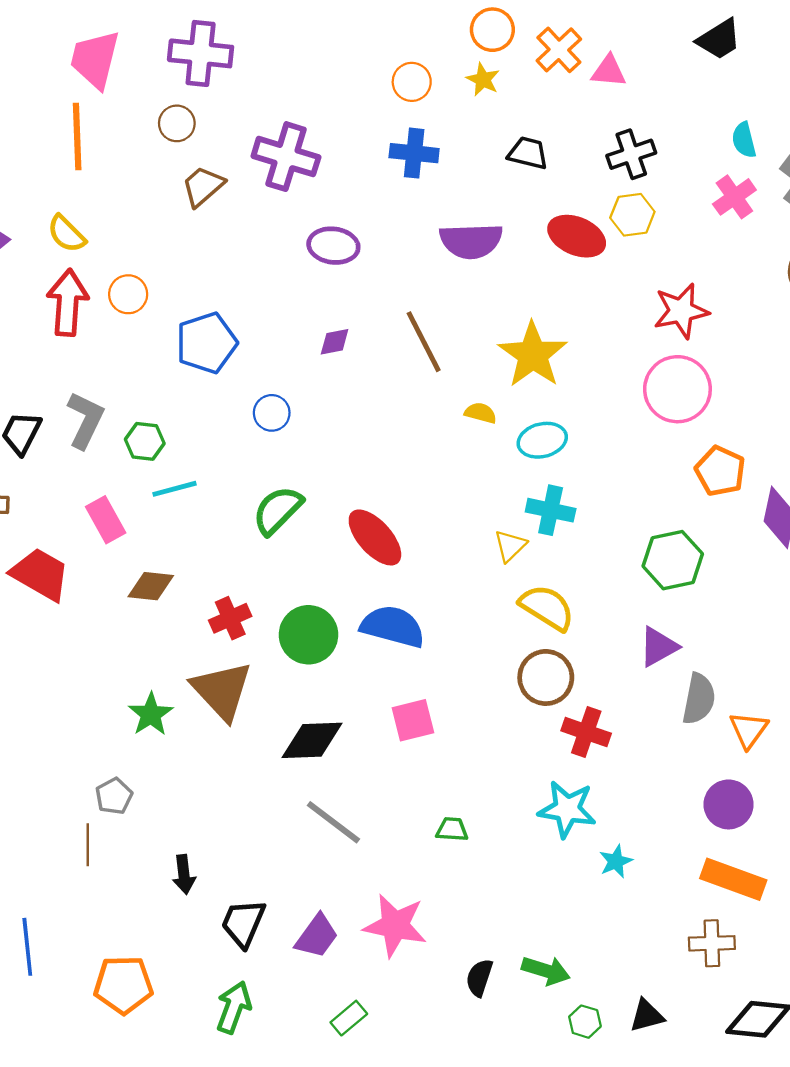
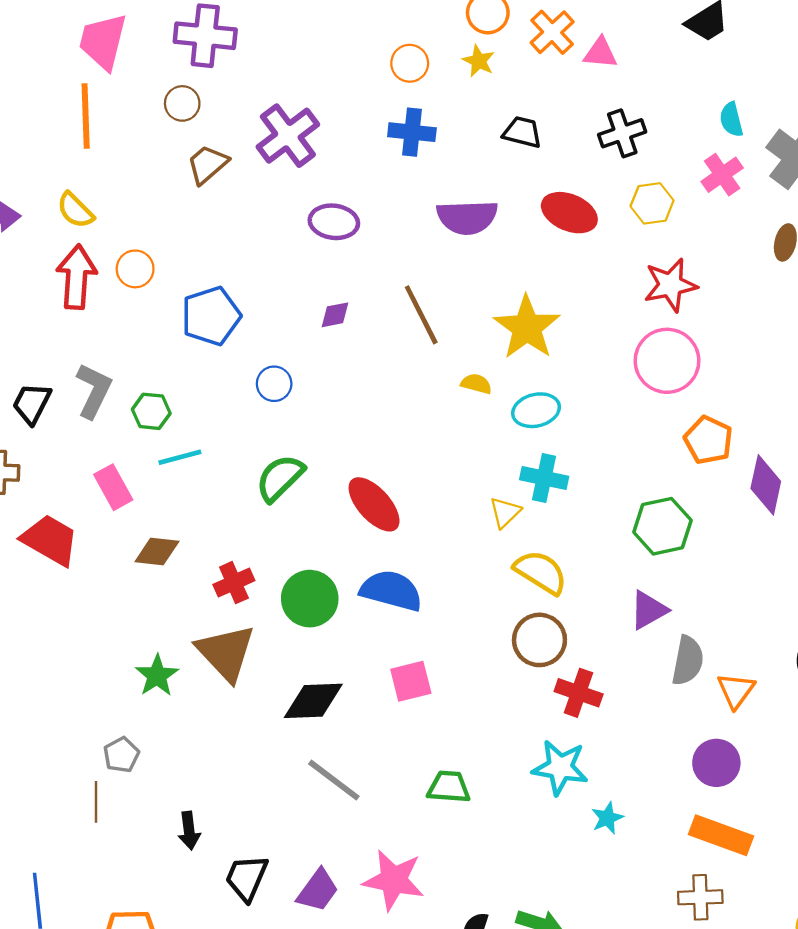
purple cross: (286, 157) -> (288, 136), turned 36
yellow hexagon: (632, 215) -> (652, 203), moved
green trapezoid: (452, 829) -> (449, 787), size x1.4

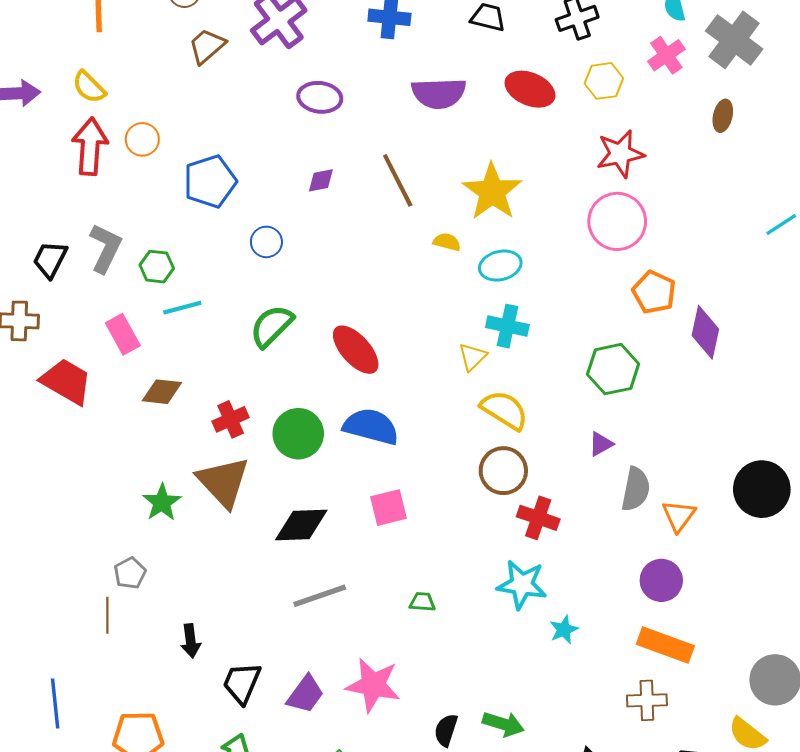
purple triangle: (649, 610) -> (601, 444), size x0.7
gray line: (334, 780) -> (320, 596), turned -56
green trapezoid: (449, 787) -> (422, 602), size x0.7

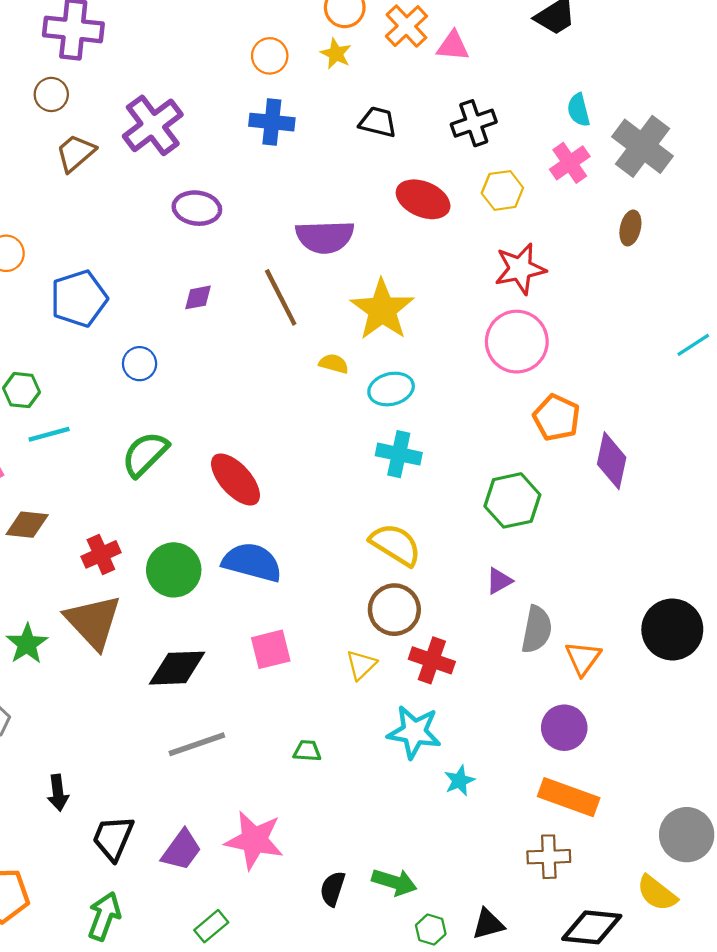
purple semicircle: (439, 93) -> (325, 237), moved
yellow triangle: (473, 357) -> (361, 665), moved

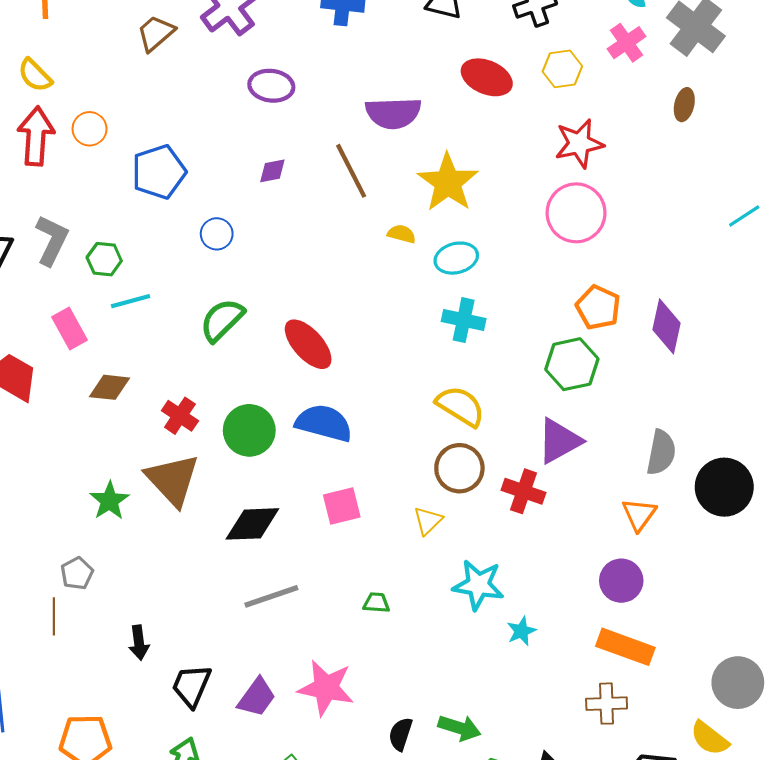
orange pentagon: (556, 418) -> (598, 307), moved
red cross: (101, 554) -> (180, 416), turned -32
purple triangle: (499, 581) -> (559, 441), size x1.8
gray semicircle: (537, 629) -> (661, 452), moved
red cross: (432, 660) -> (524, 491), moved

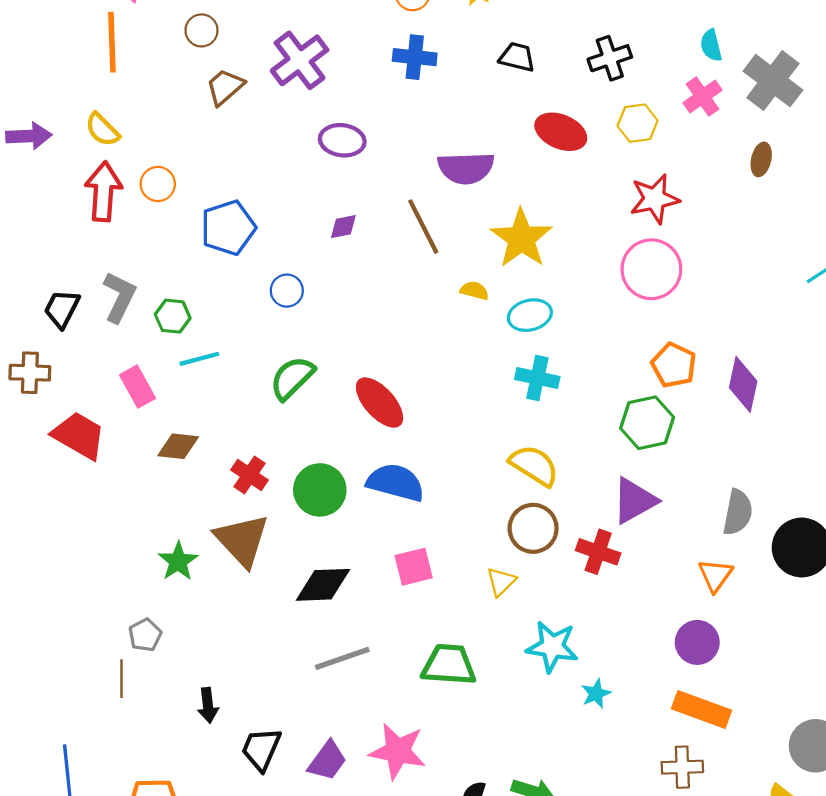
green trapezoid: (376, 603) -> (449, 665), size x2.0

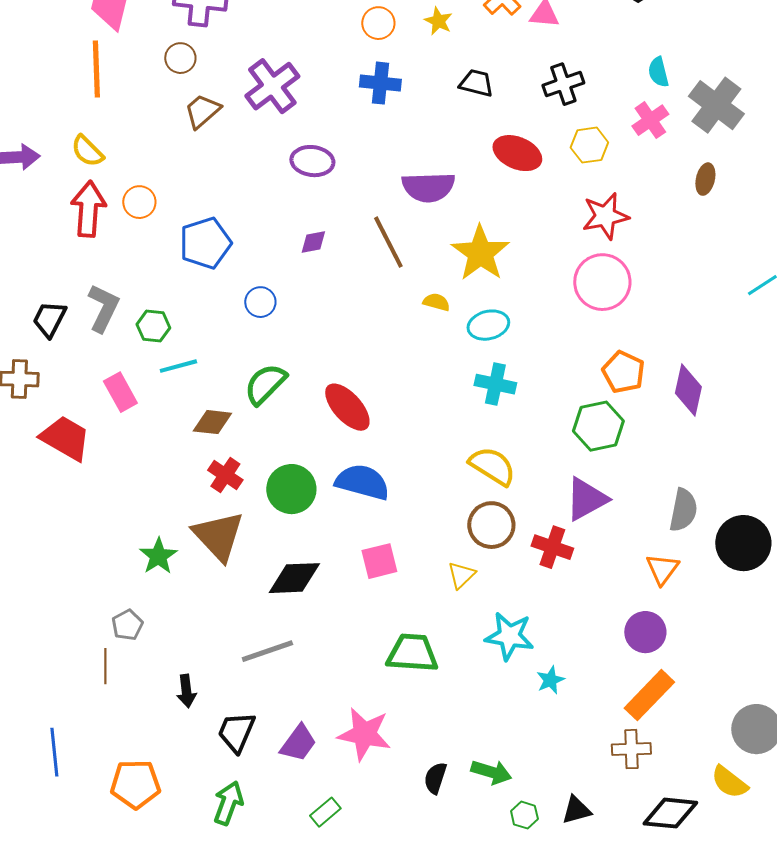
brown diamond: (178, 446) -> (212, 422), moved
gray line: (342, 658) -> (267, 651), moved
orange rectangle: (701, 710) -> (649, 695), turned -66

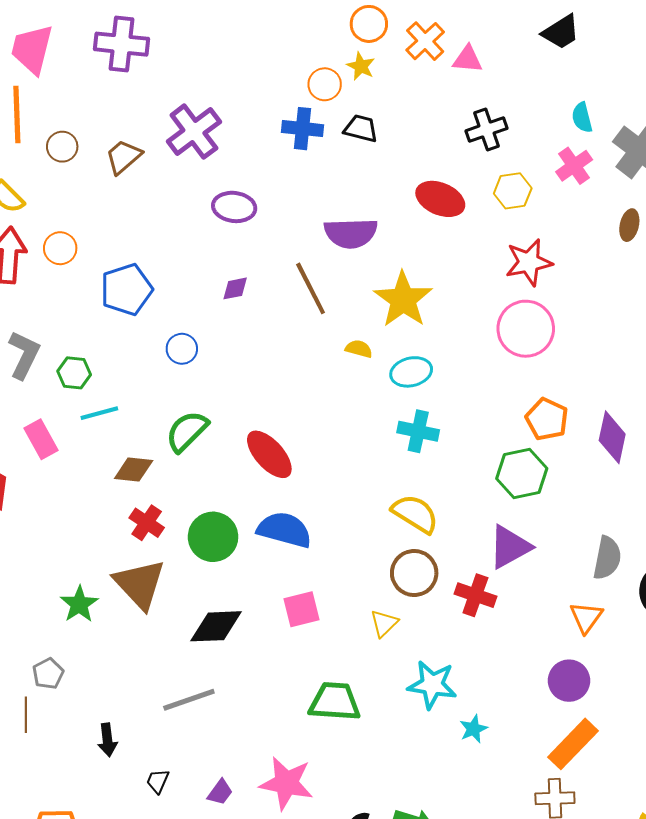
orange circle: (378, 23) -> (325, 84), moved
brown circle: (180, 58) -> (62, 147), moved
black trapezoid: (476, 83) -> (361, 129), moved
black trapezoid: (236, 732) -> (158, 781), size x0.6
purple trapezoid: (298, 743) -> (220, 792), size x0.7

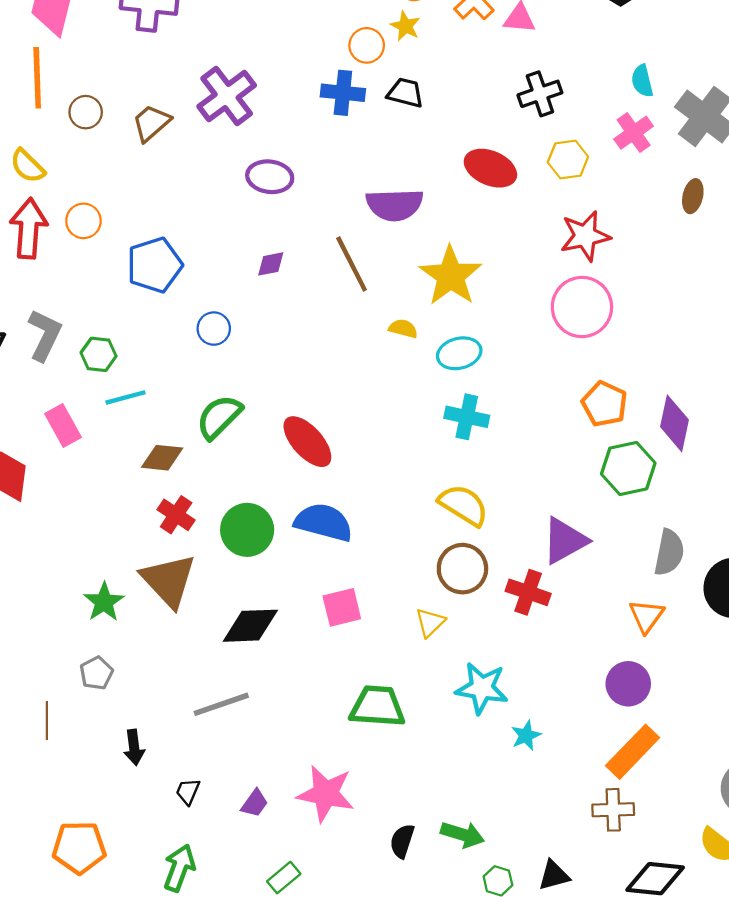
green hexagon: (522, 473) -> (628, 468), moved
gray pentagon: (48, 674) -> (96, 673), moved

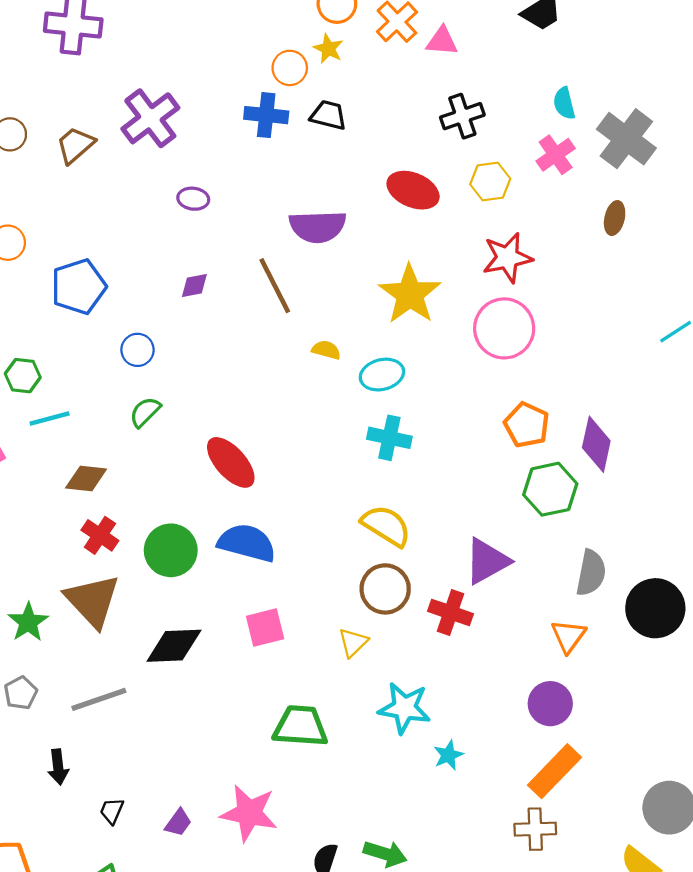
purple ellipse: (270, 177) -> (193, 199), size x0.7
yellow star: (451, 276) -> (410, 294), moved
green semicircle: (219, 417) -> (145, 412), moved, size x0.7
gray line: (221, 704) -> (99, 699), moved

